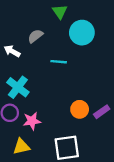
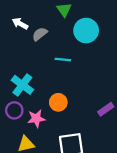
white arrow: (12, 51) -> (20, 24), moved
orange circle: (80, 109) -> (58, 102), moved

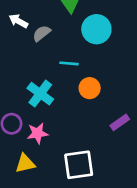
cyan cross: (22, 85) -> (40, 94), moved
orange circle: (58, 102) -> (90, 88), moved

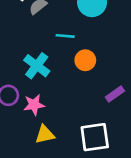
yellow triangle: (25, 163) -> (45, 134), moved
white square: (79, 165) -> (95, 137), moved

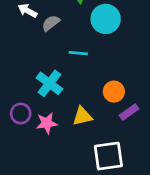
orange circle: (85, 60) -> (114, 92), moved
yellow triangle: (45, 134) -> (82, 116), moved

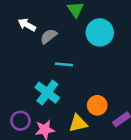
cyan line: (78, 53) -> (64, 64), moved
orange circle: (114, 92) -> (97, 105), moved

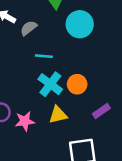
cyan cross: (47, 93) -> (50, 84), moved
orange circle: (97, 105) -> (77, 84), moved

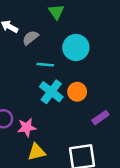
cyan circle: (80, 24) -> (76, 47), moved
yellow triangle: (58, 115) -> (37, 152), moved

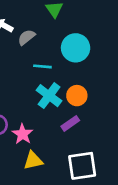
purple rectangle: (100, 118) -> (70, 123), moved
pink star: (27, 127) -> (23, 134), turned -30

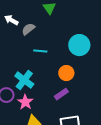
cyan circle: (76, 48) -> (79, 45), moved
cyan cross: (49, 96) -> (24, 80), moved

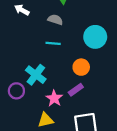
gray semicircle: (28, 29) -> (55, 20), moved, turned 56
pink star: (25, 102) -> (54, 98), moved

